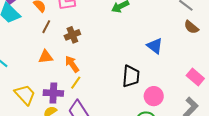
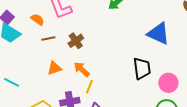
brown line: (46, 27) -> (48, 38), turned 64
blue triangle: (155, 46) -> (158, 34), size x1.4

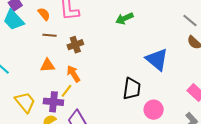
yellow line: (89, 87) -> (66, 91), moved

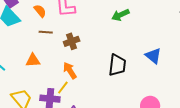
blue triangle: (157, 59) -> (153, 56), size x0.7
orange triangle: (47, 65) -> (33, 60), moved
black trapezoid: (132, 89) -> (117, 65), moved

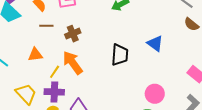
orange arrow: (70, 70) -> (73, 63), size x1.4
yellow line: (63, 88) -> (55, 72), moved

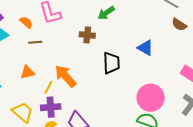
brown cross: (73, 34) -> (87, 35), moved, turned 35
pink circle: (155, 94) -> (151, 98), size x1.4

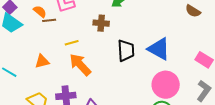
brown line: (35, 42) -> (49, 20), moved
blue triangle: (145, 48) -> (159, 49), moved, size x1.4
yellow line: (49, 87) -> (72, 43), moved, turned 48

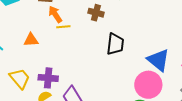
blue triangle: (159, 49) -> (158, 60), moved
orange arrow: (80, 65) -> (55, 14), moved, size x0.7

